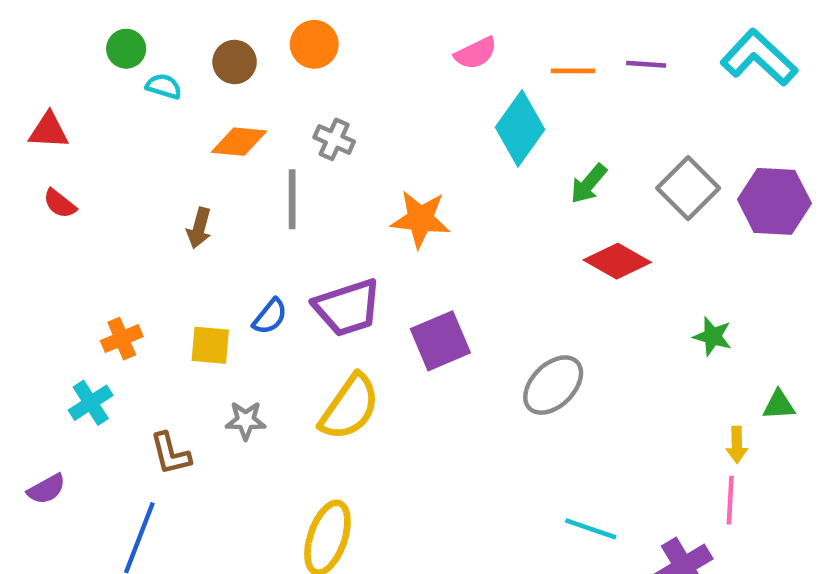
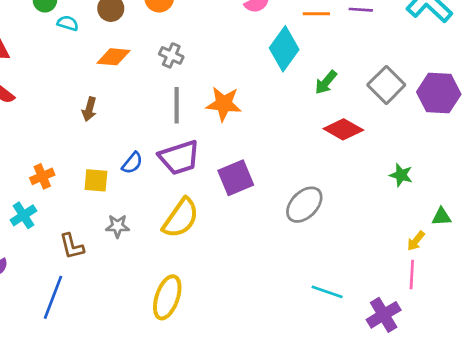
gray line: (292, 199) -> (177, 105), moved
yellow arrow: (737, 445) -> (416, 241), turned 40

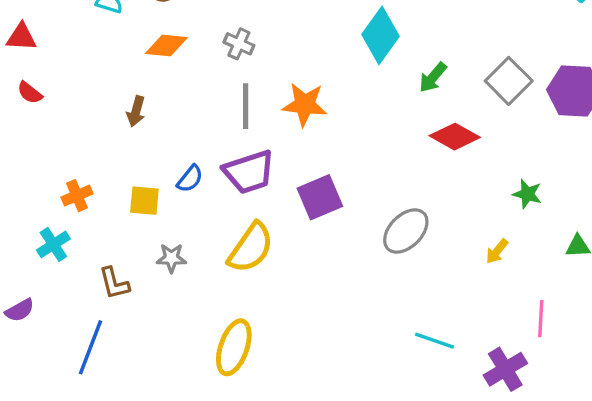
yellow arrow: (416, 241) -> (497, 251), moved

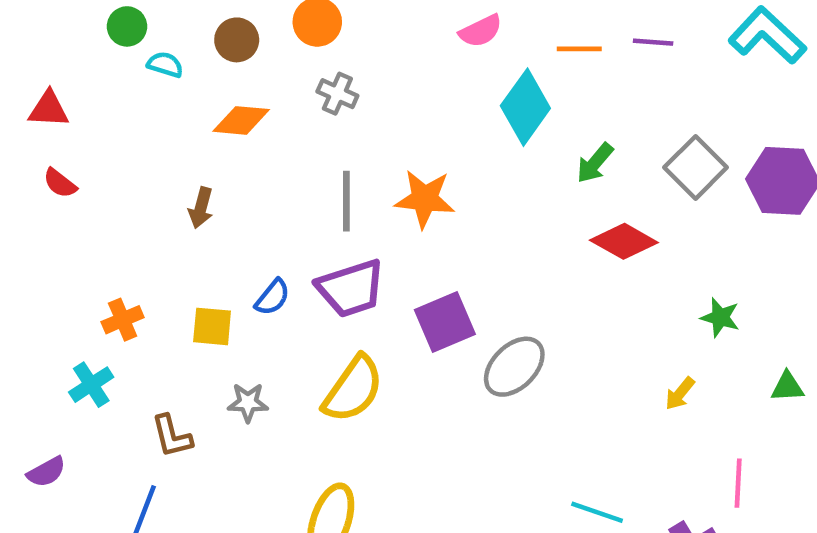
gray cross: (239, 44) -> (337, 94), moved
gray ellipse: (406, 231) -> (514, 367), moved

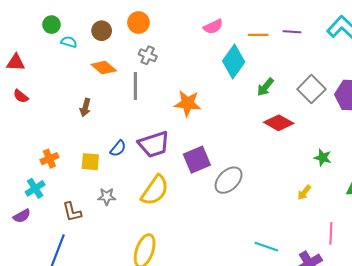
orange diamond: (241, 120) -> (104, 68), turned 35
gray line: (346, 201) -> (135, 86), moved
purple semicircle: (46, 472) -> (22, 216), moved

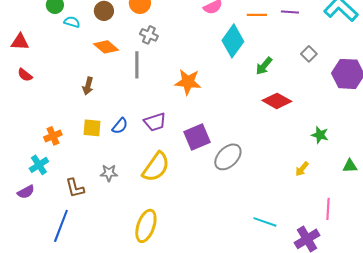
gray square: (311, 89) -> (309, 54), moved, size x0.6
purple trapezoid: (154, 144) -> (155, 122), size x0.7
yellow square: (90, 162) -> (92, 128), moved

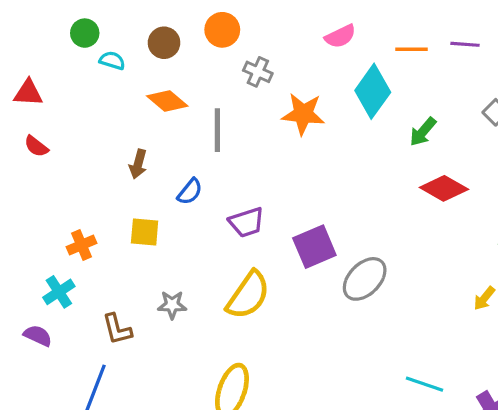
gray cross: (149, 35) -> (258, 72), moved
orange star: (188, 82) -> (303, 114), moved
blue semicircle: (120, 126) -> (190, 192), moved
purple semicircle: (26, 192) -> (38, 336), turned -126

